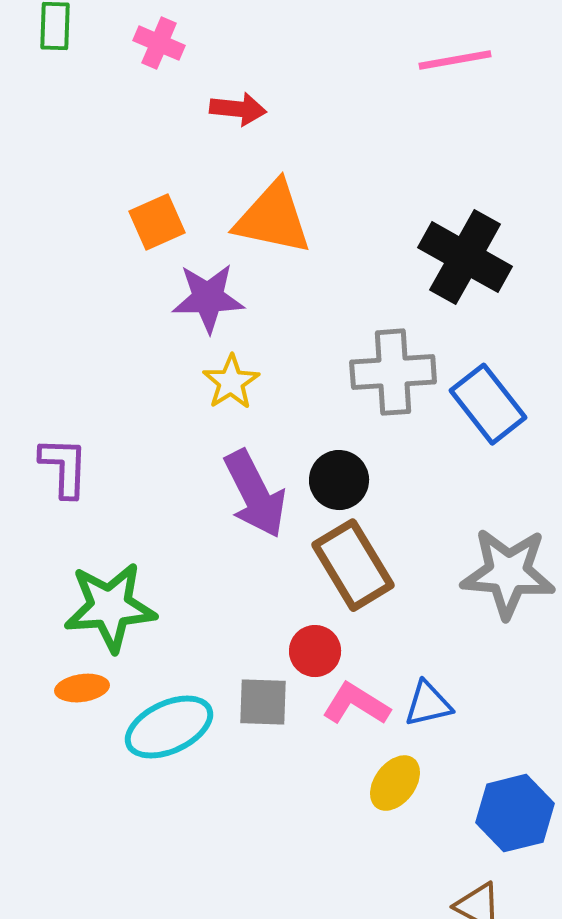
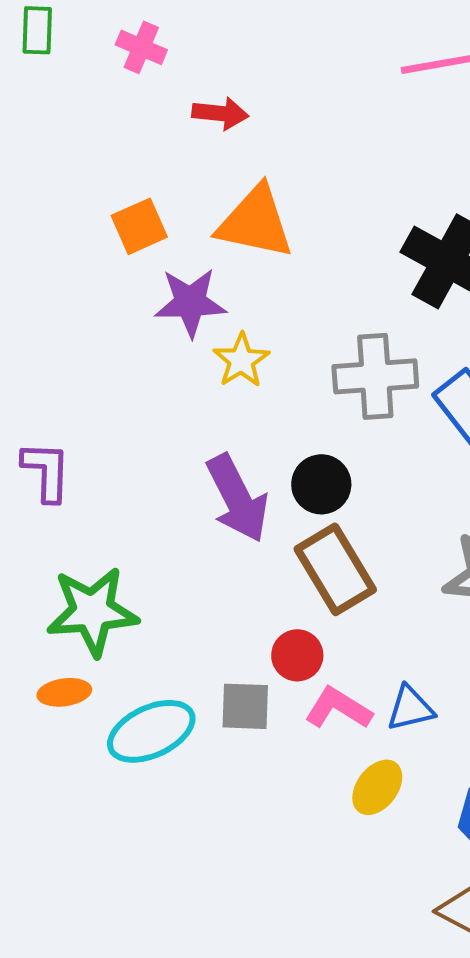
yellow star: (231, 382) -> (241, 360), moved

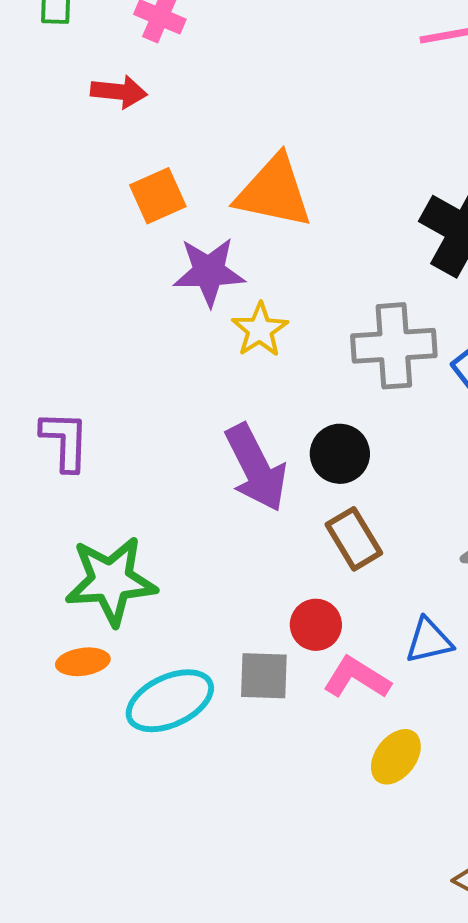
red arrow: (220, 113) -> (119, 92), moved
brown rectangle: (335, 569) -> (354, 539), size x0.7
blue triangle: (410, 708) -> (429, 641), moved

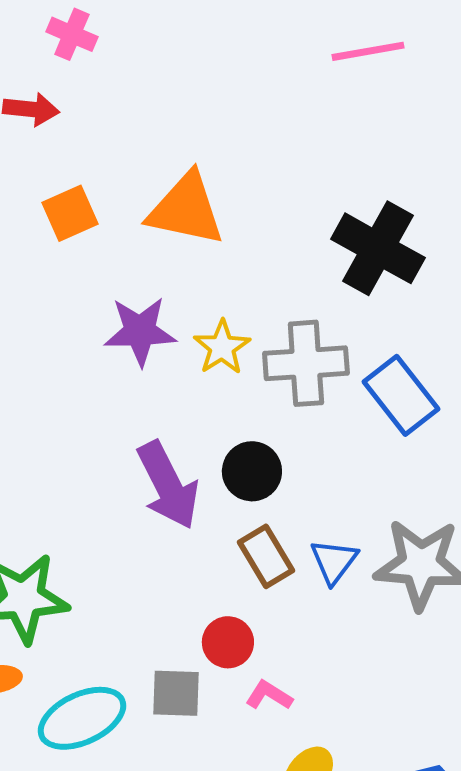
purple star: (209, 272) -> (140, 331), moved
yellow star: (260, 330) -> (222, 347), moved
blue triangle: (429, 641) -> (334, 561), moved, turned -40
pink L-shape: (357, 678) -> (269, 695), size x0.7

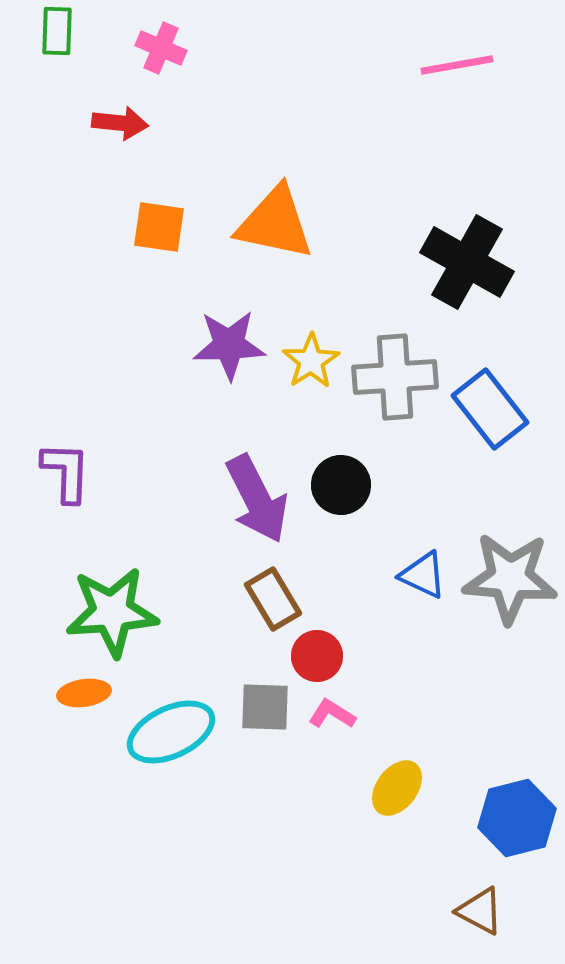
orange square: (70, 213) -> (159, 227), turned 32
brown rectangle: (266, 556) -> (273, 599), moved
blue triangle: (334, 561) -> (423, 575), turned -42
pink L-shape: (269, 695) -> (332, 714), moved

